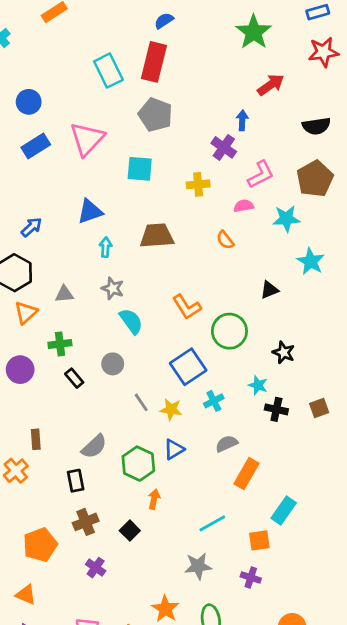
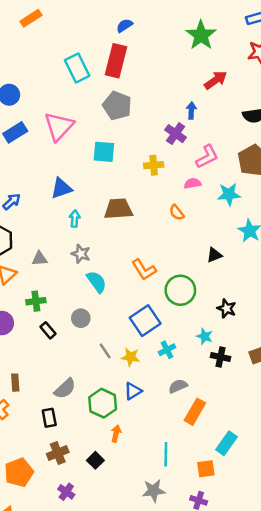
cyan line: (212, 523) -> (166, 454), turned -60

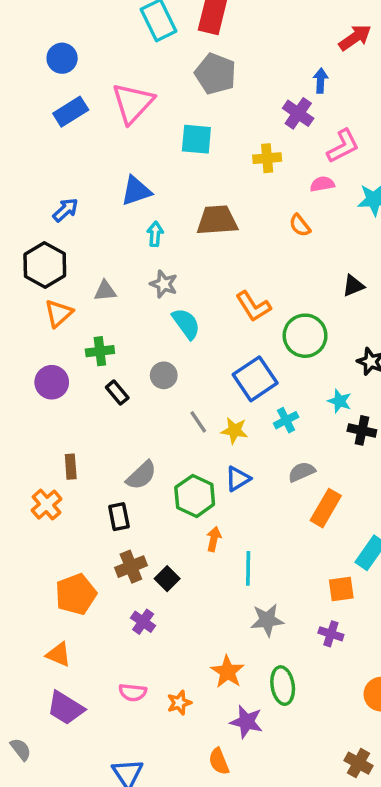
cyan line: (166, 454) -> (248, 568), moved
black square: (95, 460) -> (167, 579), moved

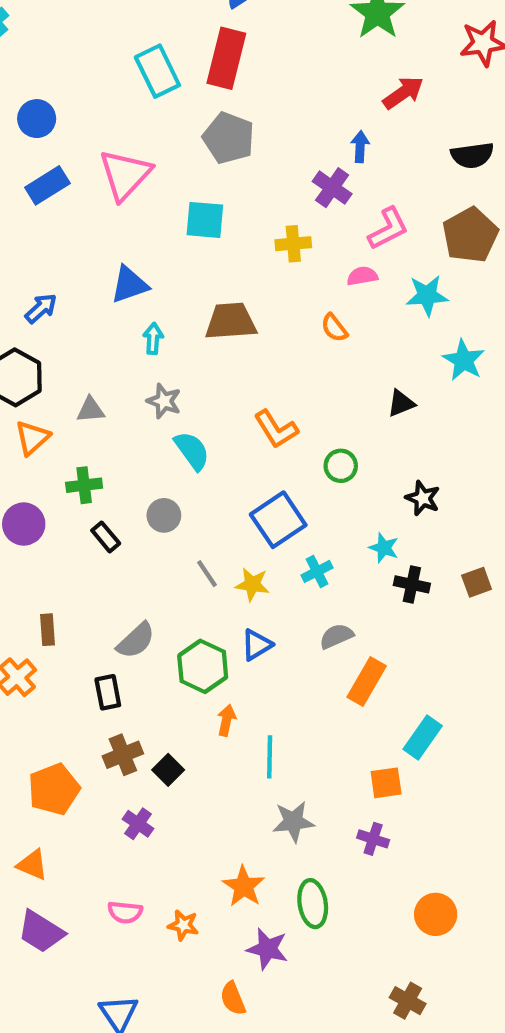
green circle: (305, 336) -> (341, 466), size x0.6
orange star: (179, 703) -> (183, 925), turned 30

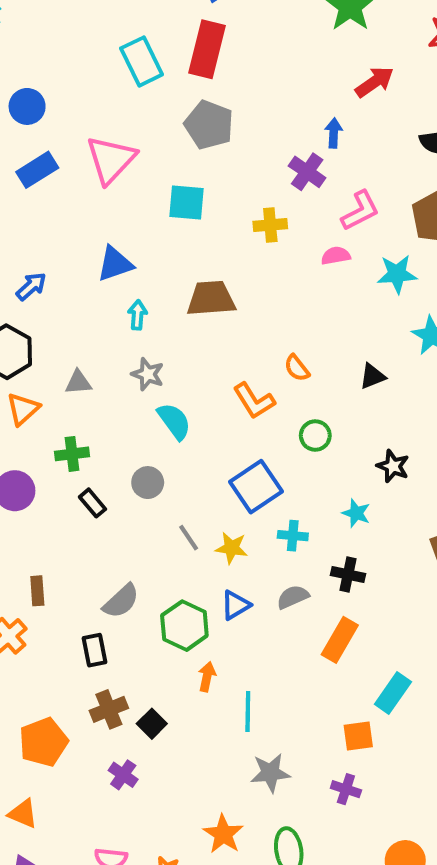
orange semicircle: (334, 328) -> (297, 368), moved
cyan cross: (317, 571) -> (293, 536), turned 32
black cross: (412, 584) -> (348, 574), moved
gray semicircle: (336, 636) -> (293, 597), moved

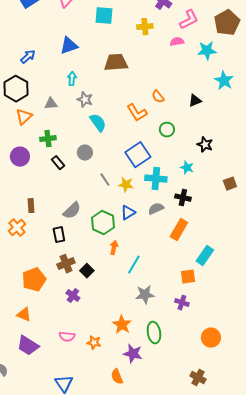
cyan arrow: (137, 315) -> (72, 79), moved
cyan cross: (293, 536) -> (156, 179), size x1.5
cyan line: (248, 711) -> (134, 265), turned 30

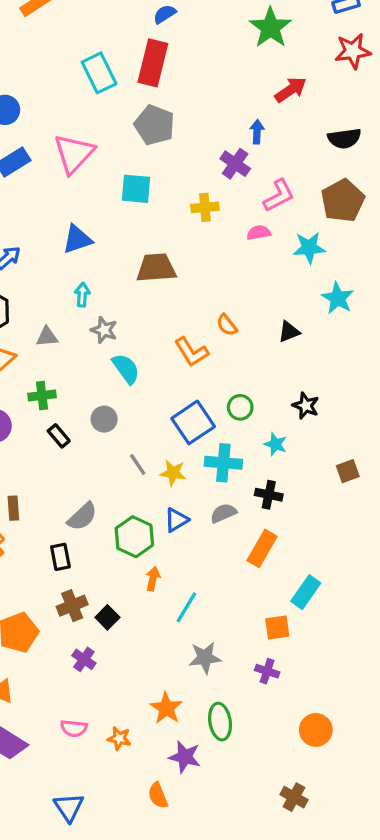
green circle: (167, 130) -> (240, 407), moved

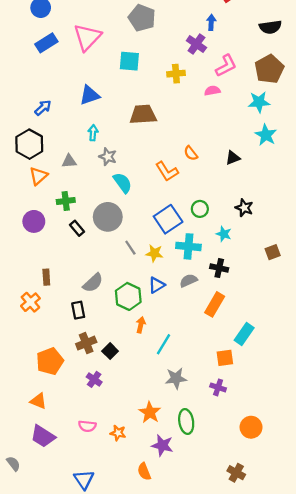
cyan star: (309, 248) -> (259, 102), moved
gray circle: (104, 419) -> (108, 217), size x1.6

